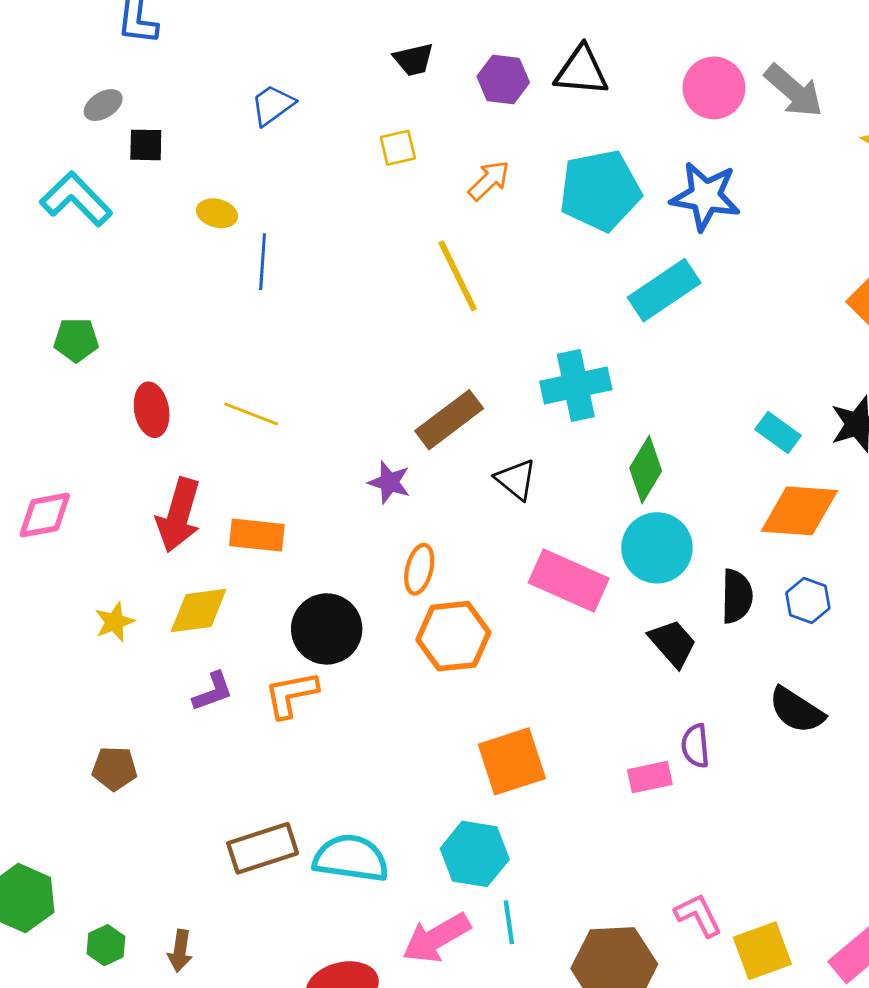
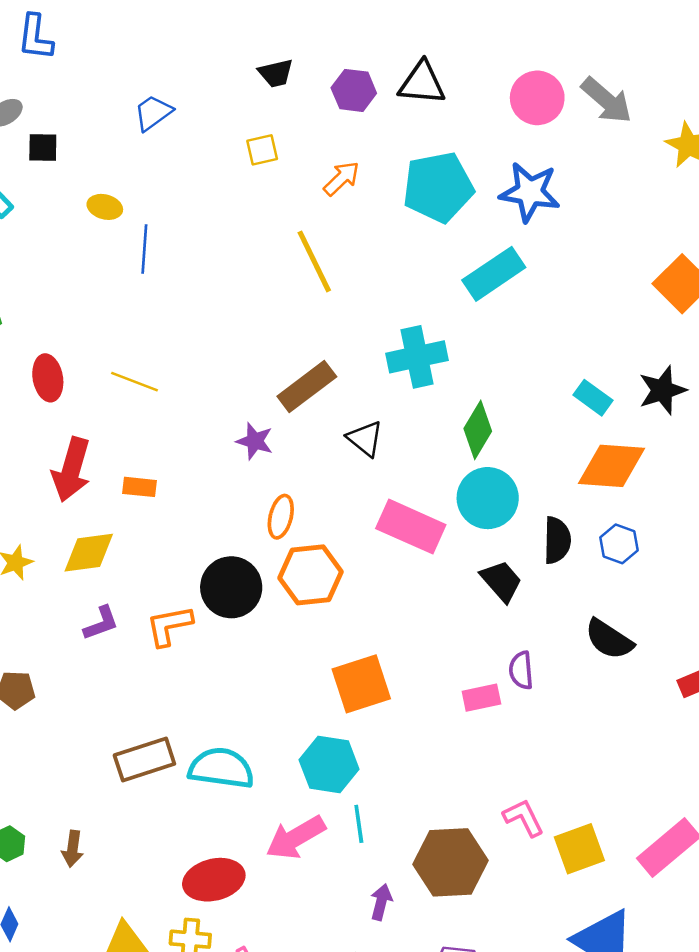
orange rectangle: (257, 535) -> (140, 487), size x0.7
black circle: (327, 629) -> (231, 587), moved

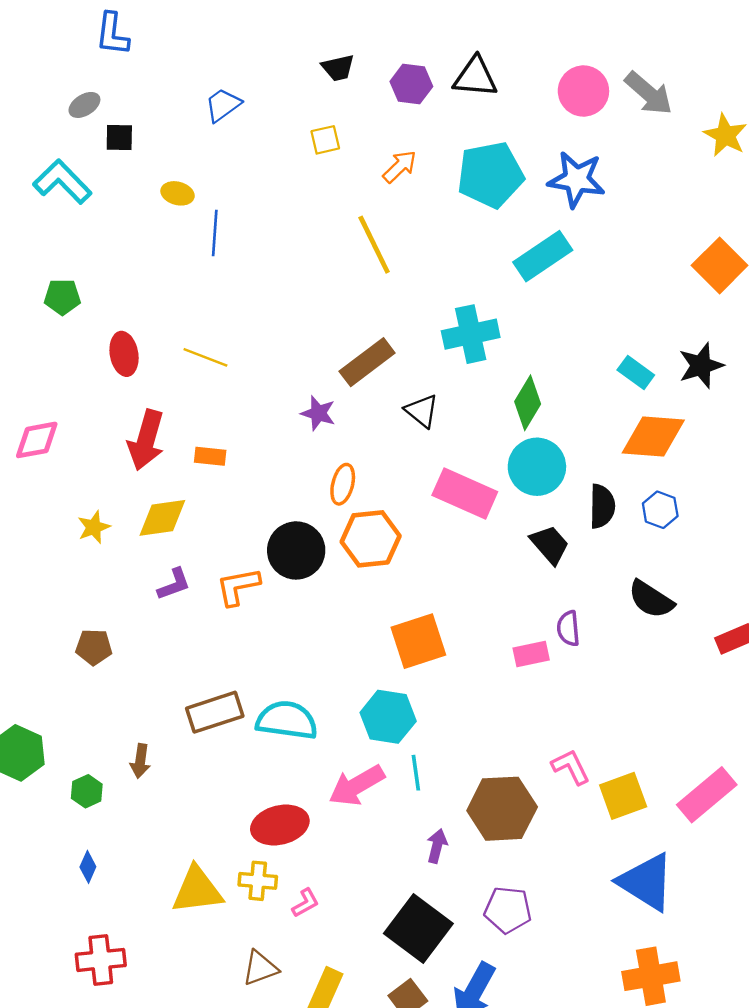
brown arrow: (73, 849) -> (140, 761), moved

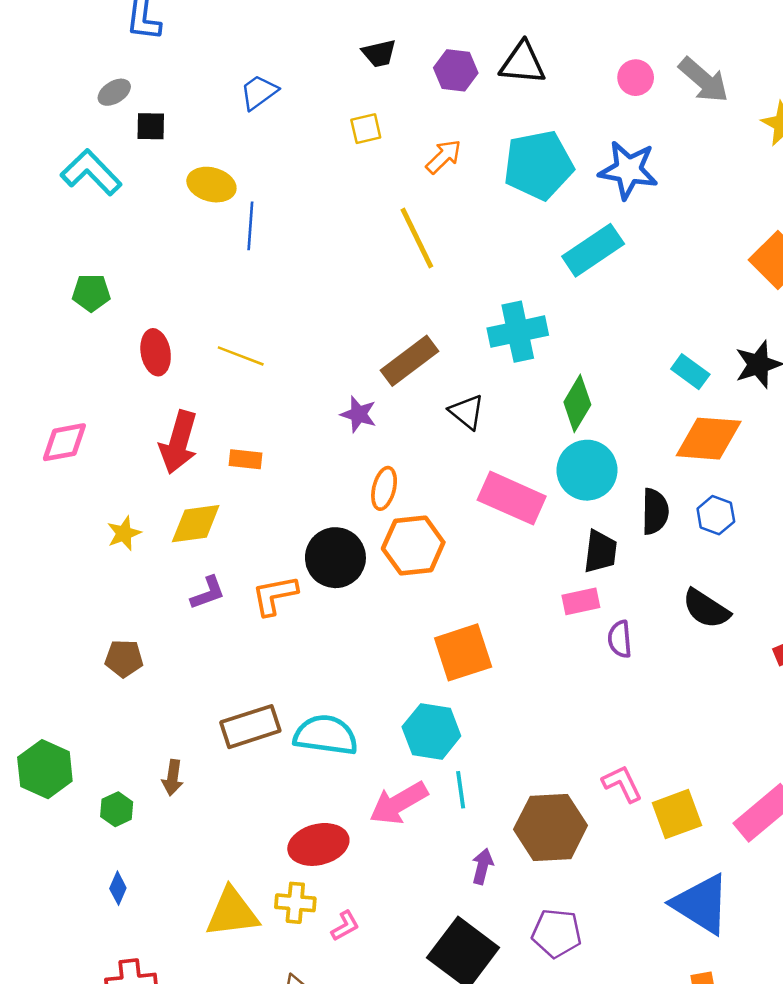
pink circle: (583, 91) -> (636, 78), size x0.7
yellow ellipse: (178, 193) -> (211, 185), size x1.4
black trapezoid: (550, 545) -> (600, 552), turned 48
pink rectangle: (531, 654) -> (581, 601), moved

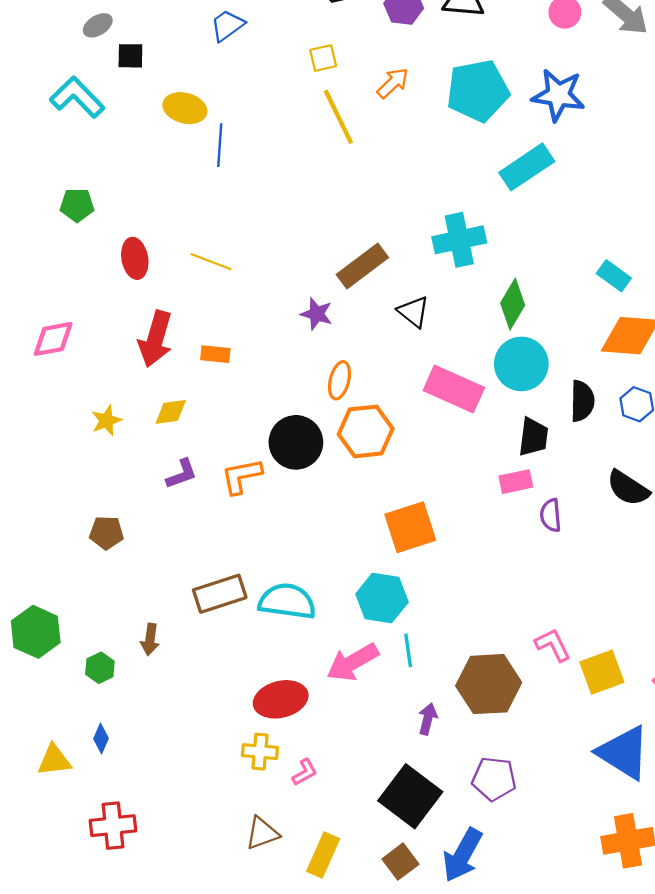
yellow line: (417, 238) -> (338, 117), moved
yellow diamond: (196, 524) -> (171, 412), size x0.7
yellow triangle: (232, 913) -> (54, 760), moved, size x0.7

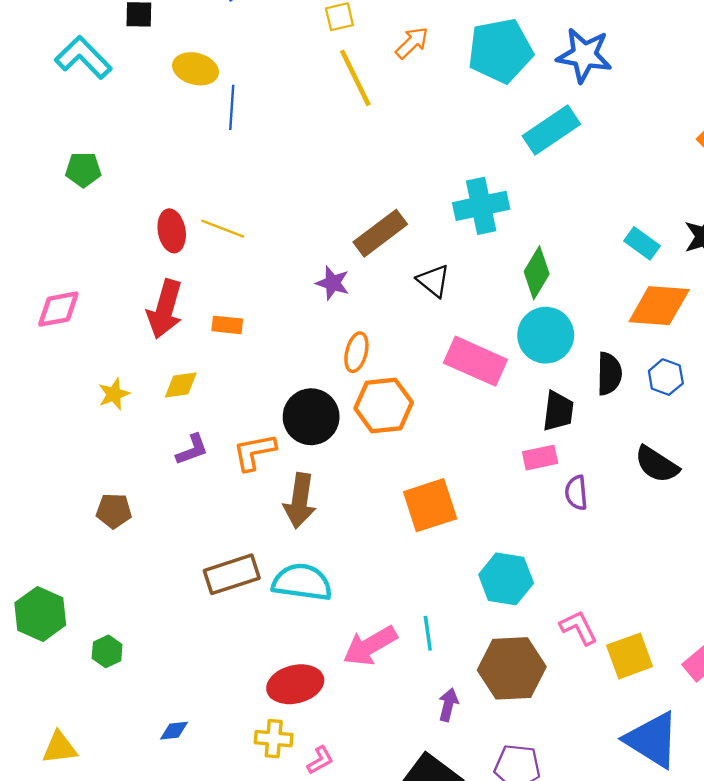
red ellipse: (135, 258) -> (172, 231), moved
cyan hexagon: (382, 598) -> (506, 579), moved
brown arrow: (150, 639) -> (300, 501), moved, size x1.6
blue diamond: (101, 739) -> (174, 731), moved, turned 60

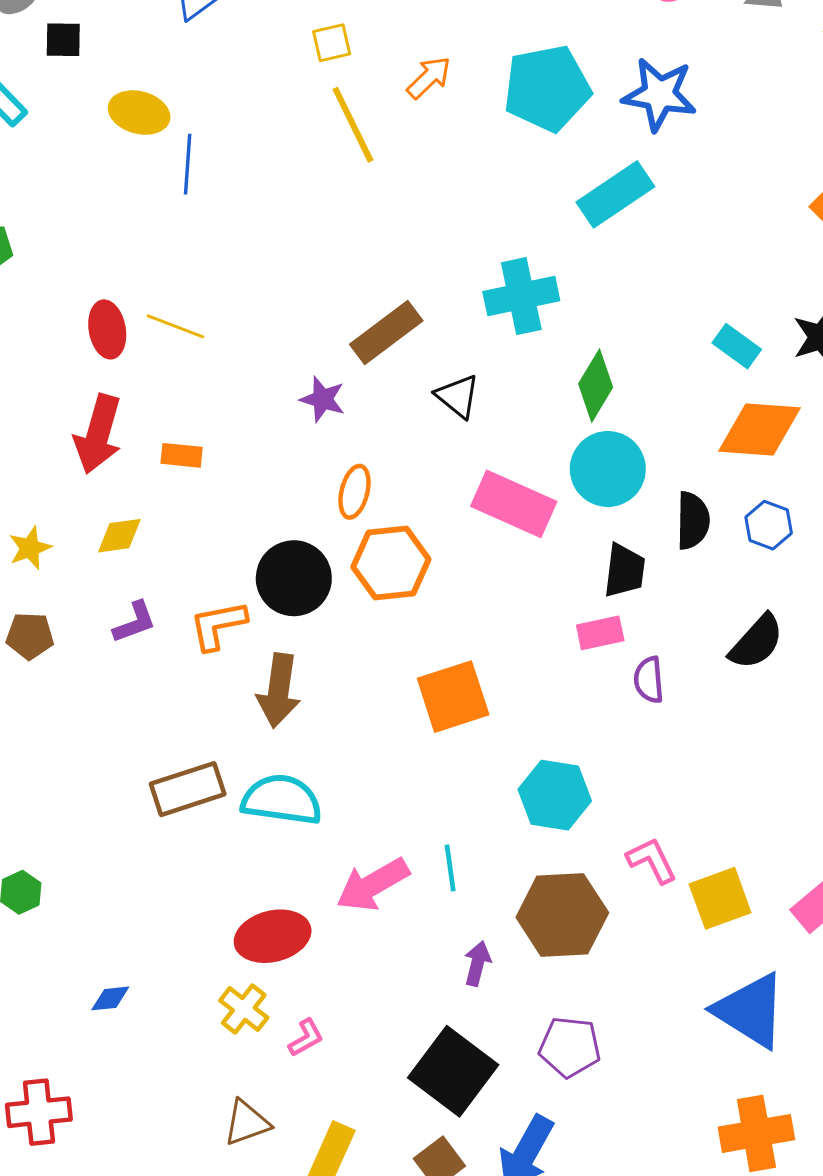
black semicircle: (657, 464) -> (756, 642), turned -81
brown pentagon: (114, 511) -> (30, 636), moved
yellow cross: (274, 739) -> (244, 1009), turned 33

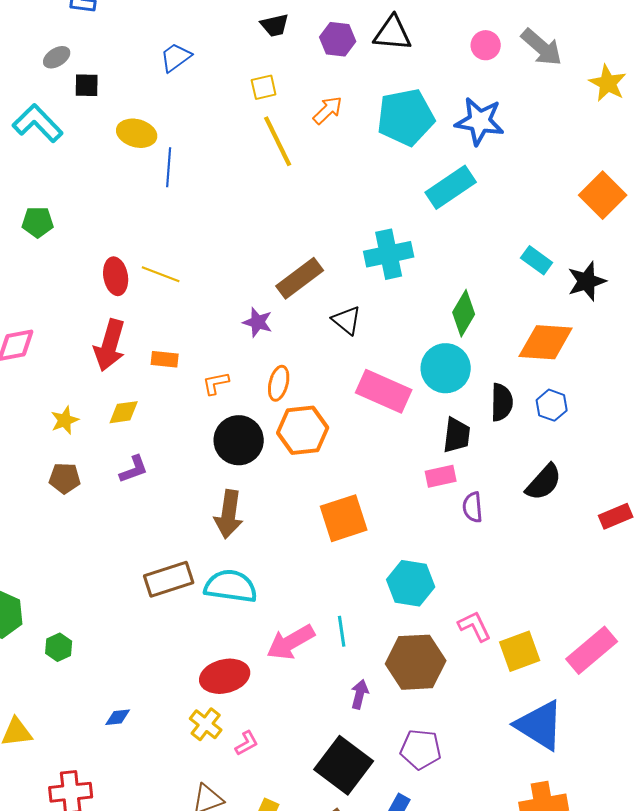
cyan rectangle: (737, 346) -> (537, 260), moved
green diamond: (596, 386) -> (464, 313), moved
orange L-shape: (218, 625) -> (216, 383), moved, size x0.7

